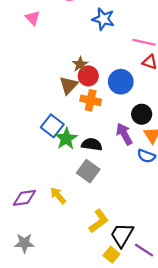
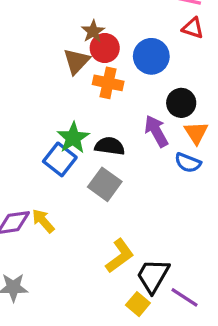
blue square: (52, 126) -> (60, 159), moved
yellow arrow: (58, 196) -> (43, 221), moved

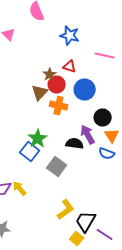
red triangle: (193, 28) -> (70, 66), moved
black semicircle: (110, 146) -> (75, 144), moved

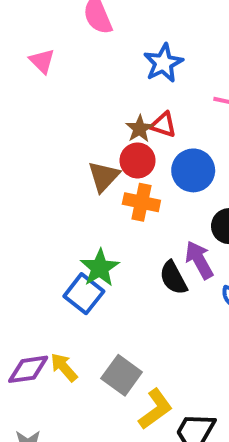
blue star: (70, 36) -> (163, 63), turned 30
brown star: (50, 74) -> (139, 129), moved
black semicircle: (75, 144) -> (173, 278), turned -126
gray square: (57, 166) -> (122, 375), moved

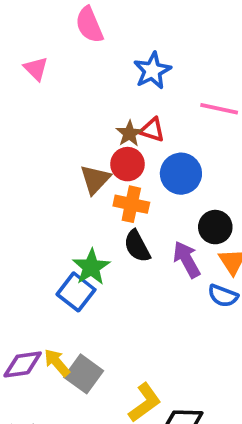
black semicircle: (173, 278) -> (137, 246), moved
gray square: (122, 375) -> (84, 374), moved

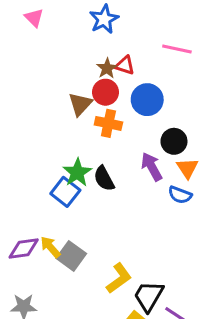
blue star: (152, 71) -> (104, 19), moved
black semicircle: (137, 246) -> (104, 179), moved

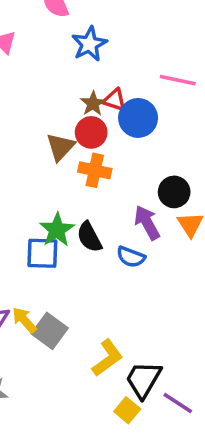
blue circle: (147, 100) -> (138, 118), moved
blue square: (65, 192) -> (42, 253), turned -36
blue semicircle: (180, 195) -> (131, 257), moved

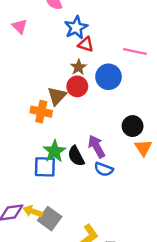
red triangle: (115, 100) -> (86, 44), moved
orange cross: (95, 170) -> (41, 112), moved
purple arrow: (147, 223) -> (96, 146), moved
yellow arrow: (24, 320) -> (33, 211), turned -30

